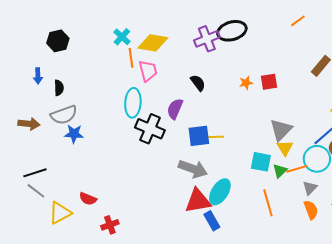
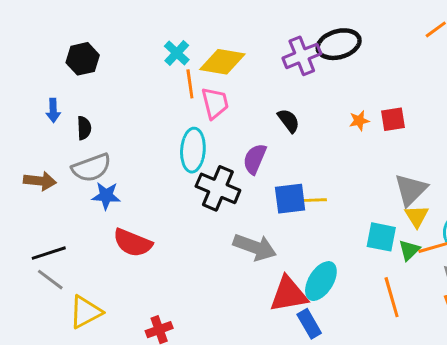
gray arrow: (193, 169) -> (255, 247), moved
red semicircle: (88, 199) -> (133, 243), moved, size x1.5

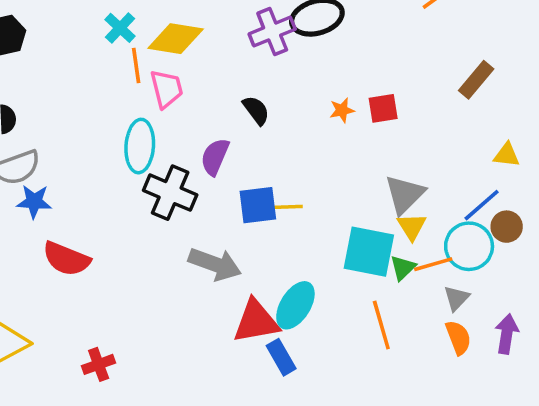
cyan square: (381, 237) -> (369, 252), size x1.4

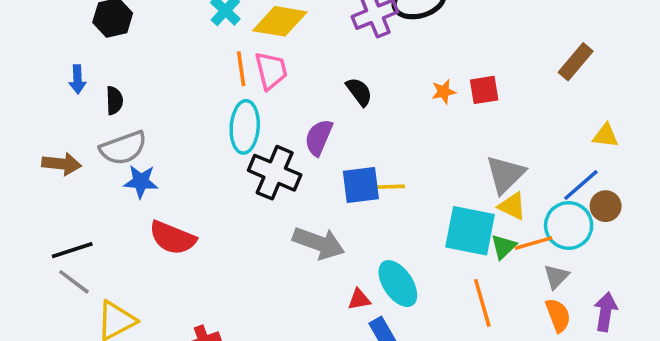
orange line: (136, 65) -> (241, 69), moved
yellow triangle: (412, 227) -> (512, 206), turned -32
cyan ellipse: (295, 305) -> (398, 284), turned -66
red triangle: (256, 321) -> (359, 299), size x0.5

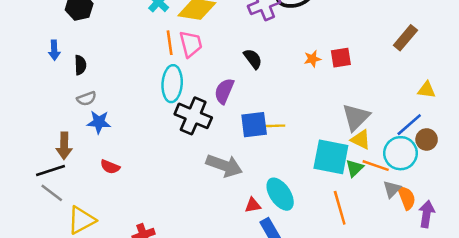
gray semicircle: (123, 148) -> (86, 99), size x0.6
brown arrow: (62, 164) -> (64, 146), moved, turned 85
red semicircle: (173, 238) -> (110, 167), moved, size x0.6
orange line: (533, 243) -> (376, 166), turned 35
orange semicircle: (558, 315) -> (407, 198), moved

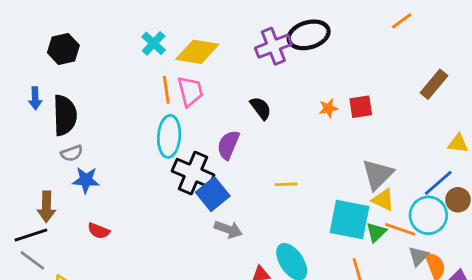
black semicircle: (80, 65) -> (65, 115), size x1.8
blue square: (254, 125) -> (213, 194), moved, turned -32
gray arrow: (224, 166) -> (228, 229), size x0.7

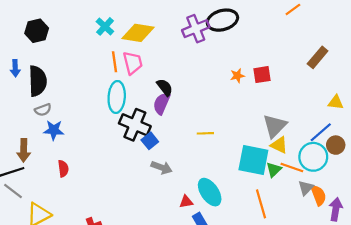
black semicircle: (261, 108) -> (165, 87), moved
blue square: (213, 194) -> (150, 141), size x0.7
red semicircle: (99, 231) -> (63, 169), turned -119

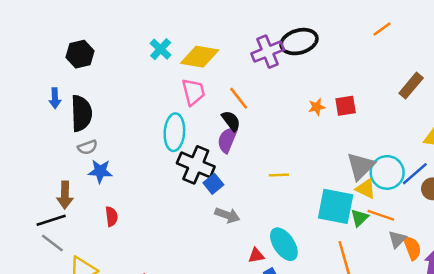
orange line: (115, 62) -> (239, 98), moved, turned -30
cyan circle: (313, 157) -> (387, 172), moved

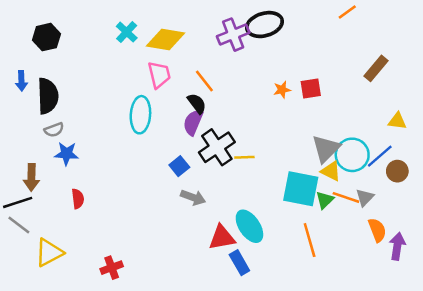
black cross: (196, 165) -> (217, 147), moved, turned 33
gray triangle: (397, 239) -> (365, 197), moved
red triangle: (256, 256) -> (222, 238), size x1.6

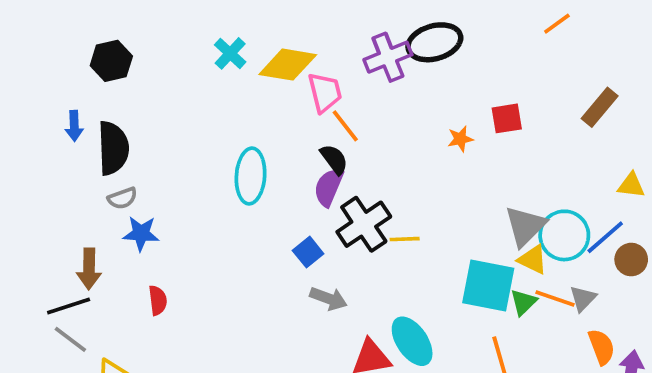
pink trapezoid: (159, 75) -> (325, 92), moved
red square: (311, 88) -> (507, 118), moved

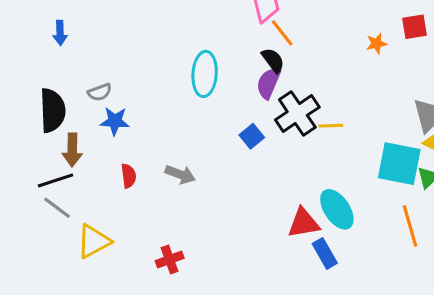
black semicircle: (113, 148) -> (52, 110), moved
gray arrow: (329, 299) -> (180, 174), moved

